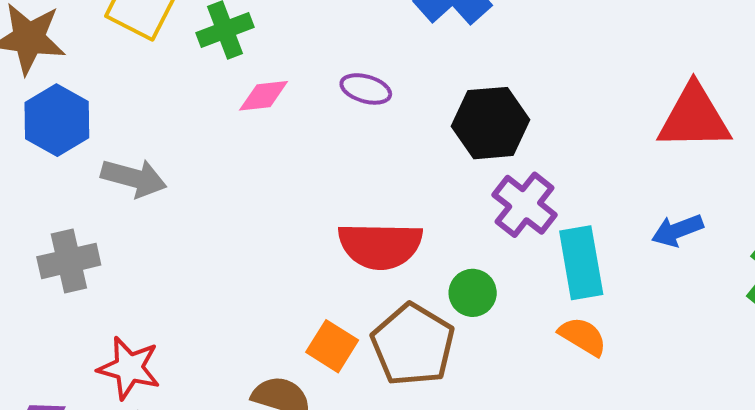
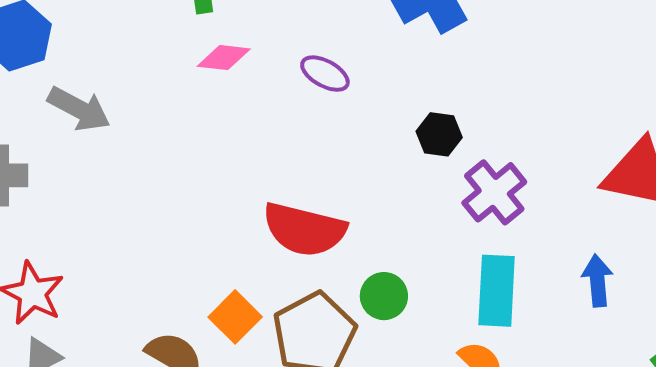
black hexagon: (491, 123) -> (439, 134), size x0.6
purple cross: (525, 205) -> (494, 192), moved
blue arrow: (677, 230) -> (597, 281), turned 93

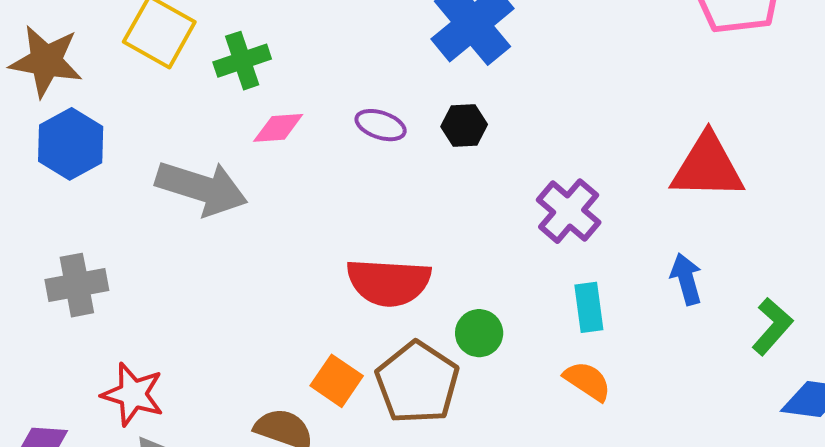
gray arrow: (79, 109) -> (202, 188), moved, size x1.4
black hexagon: (439, 134) -> (464, 125), moved
cyan rectangle: (497, 291) -> (589, 307), size x0.7

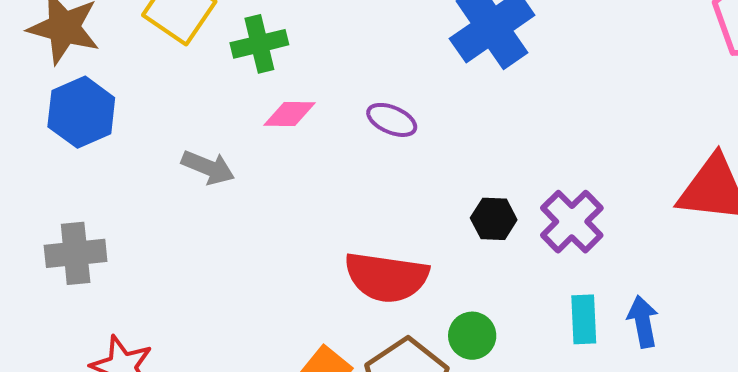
black hexagon: (464, 125) -> (494, 219), moved
gray arrow: (202, 188) -> (208, 167), size x0.6
blue arrow: (686, 279) -> (643, 322), moved

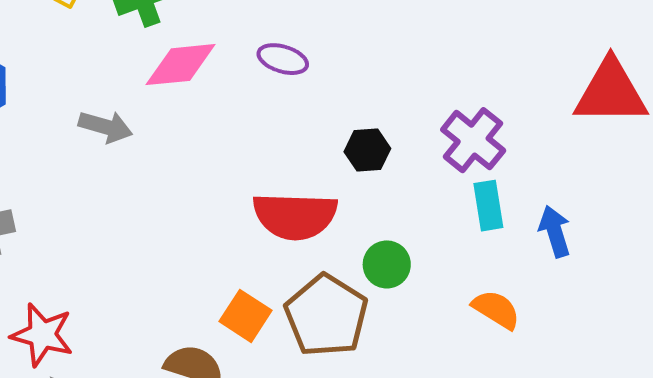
pink diamond: (290, 114) -> (180, 65), size x1.4
black hexagon: (494, 219) -> (367, 150), moved
cyan rectangle: (584, 319) -> (488, 206), moved

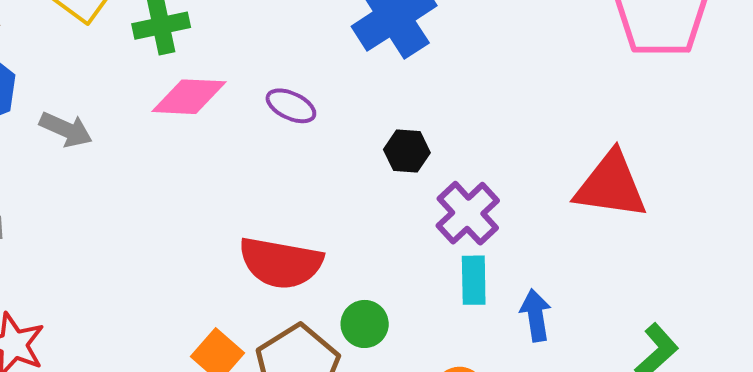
gray arrow: (106, 127) -> (66, 129), moved
black hexagon: (367, 150) -> (407, 151), moved

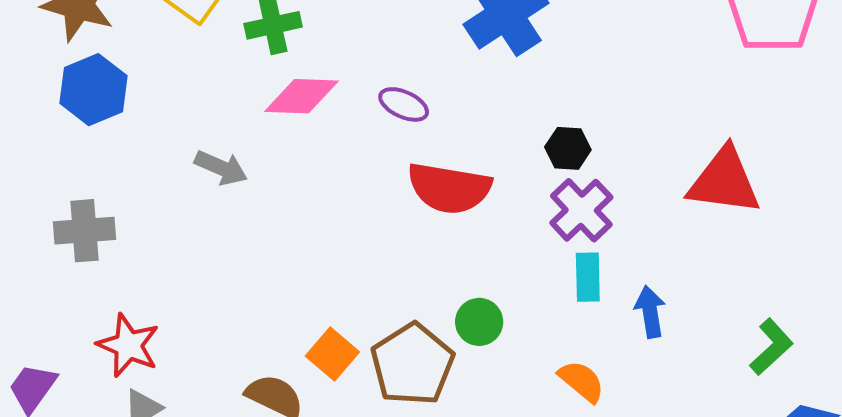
gray arrow: (66, 129) -> (221, 168), moved
black hexagon: (407, 151) -> (568, 148), moved
red semicircle: (281, 263) -> (449, 188), moved

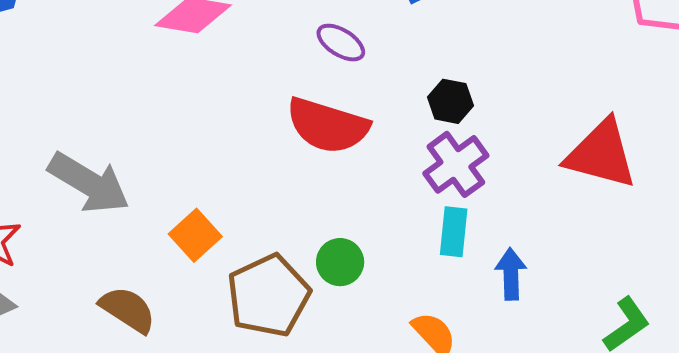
purple ellipse: (404, 104) -> (341, 43), moved
gray arrow: (221, 168) -> (89, 183), moved, size x1.6
orange square: (332, 354) -> (195, 235), moved

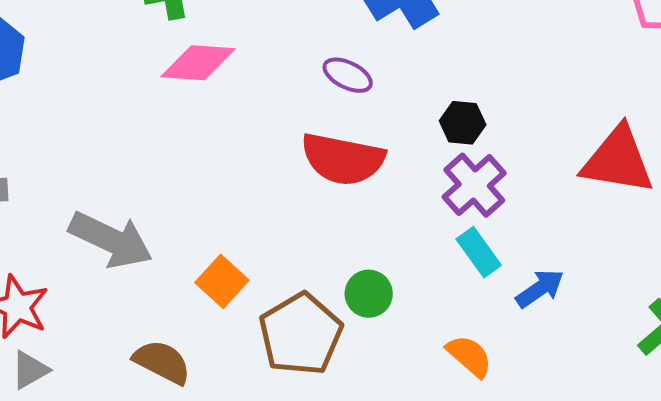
cyan rectangle: (454, 232) -> (479, 252), turned -36
blue arrow: (511, 274) -> (540, 289), turned 63

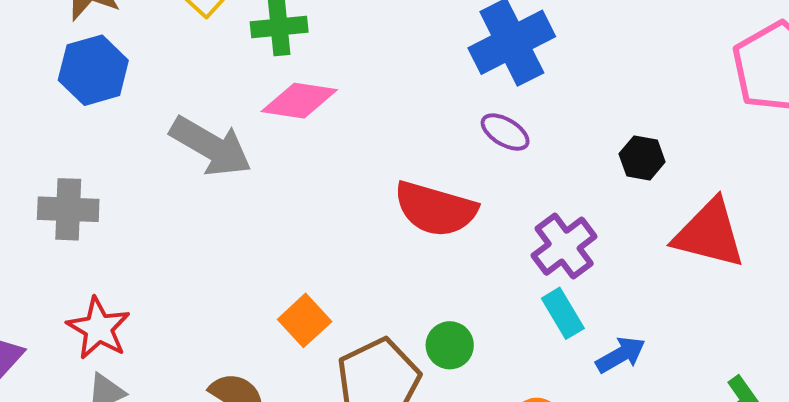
purple ellipse: (348, 75) -> (505, 132), moved
black hexagon: (463, 123) -> (642, 158), moved
gray arrow: (111, 240) -> (211, 146), moved

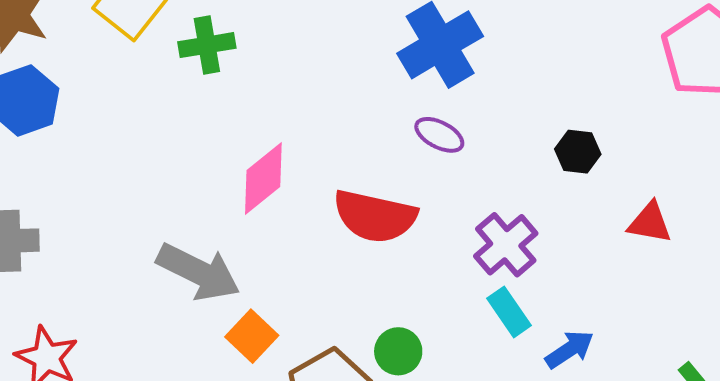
pink diamond: (299, 101) -> (263, 179), moved, turned -44
gray arrow: (211, 146) -> (198, 272), moved
red triangle: (709, 234) -> (650, 223), size x0.6

